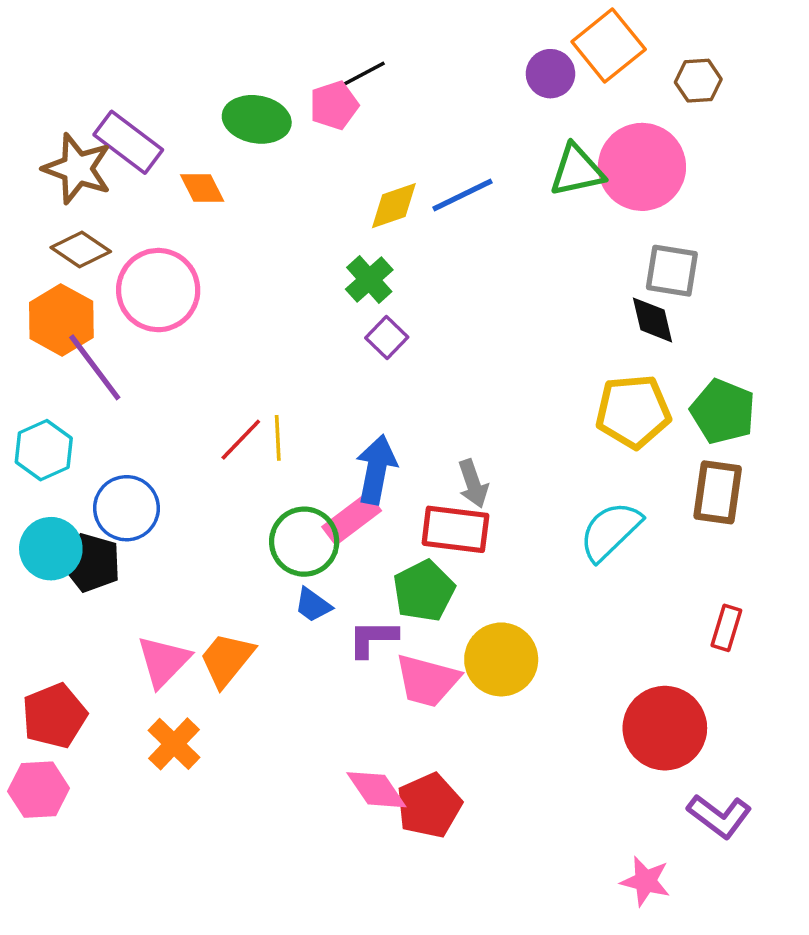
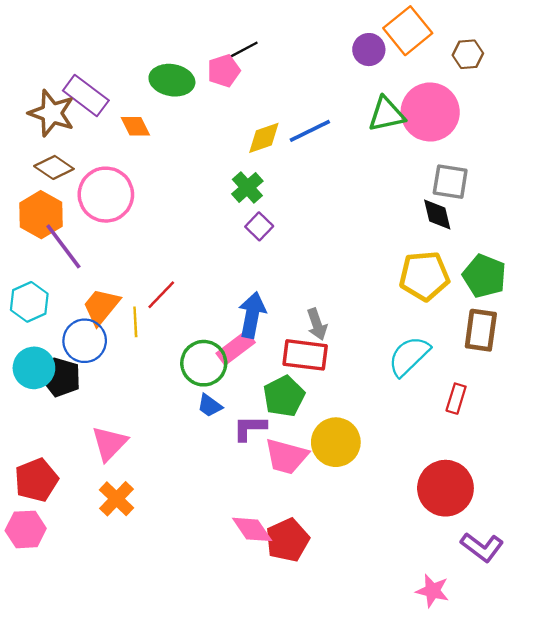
yellow line: (278, 438) -> (135, 322), moved
red rectangle: (726, 628) -> (456, 399), moved
orange trapezoid: (227, 659) -> (101, 307), moved

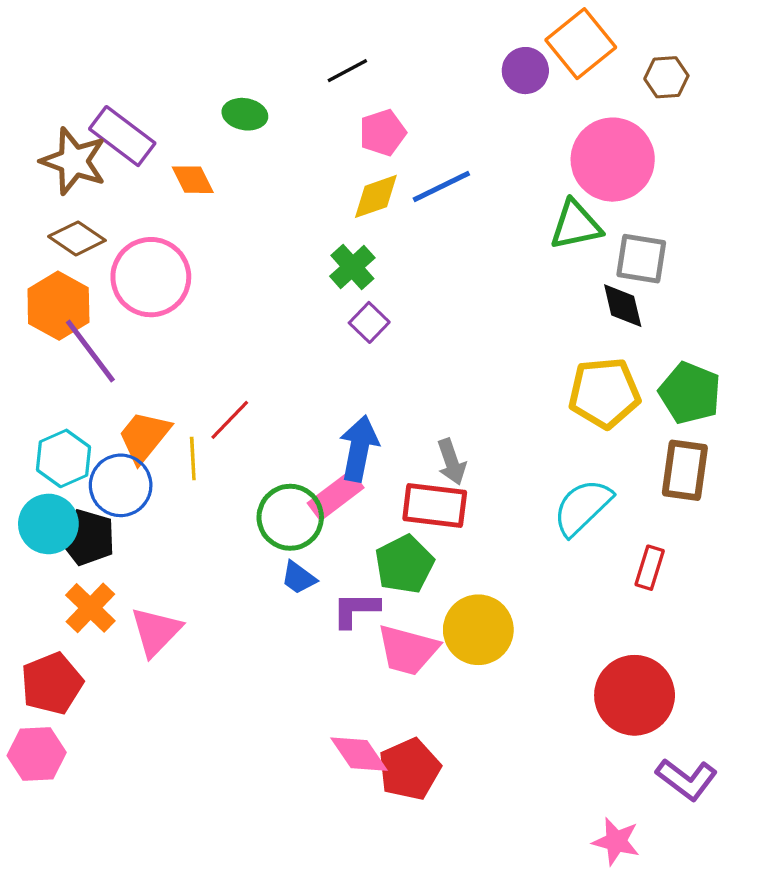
pink pentagon: (224, 71) -> (383, 133), moved
green ellipse: (172, 80) -> (245, 114), size x0.7
green triangle: (387, 114) -> (576, 225), moved
cyan hexagon: (29, 302) -> (64, 458), moved
orange cross: (116, 499) -> (90, 608), moved

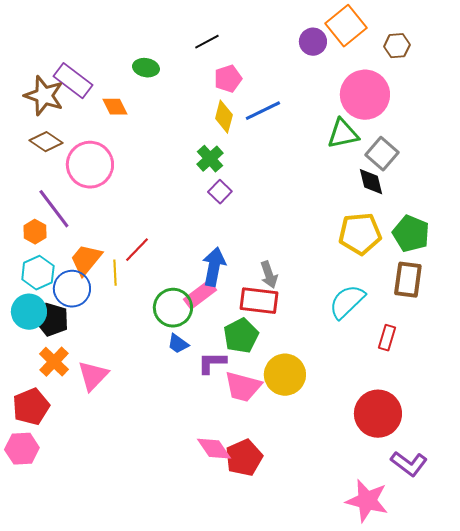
yellow diamond: (376, 196) -> (224, 117), turned -56
gray square: (641, 259) -> (382, 154), turned 32
orange hexagon: (58, 306) -> (35, 232), moved, size x0.6
pink star: (616, 841) -> (367, 501), size x1.5

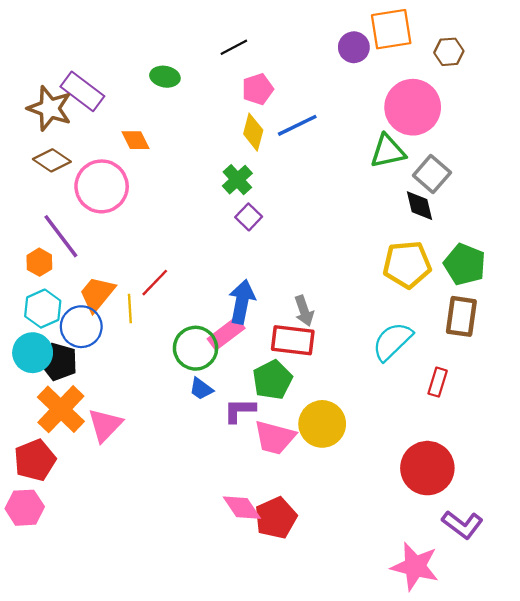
orange square: (346, 26) -> (391, 29), turned 30
orange diamond: (115, 107) -> (136, 140), moved
orange cross: (54, 362) -> (61, 409), size x1.4

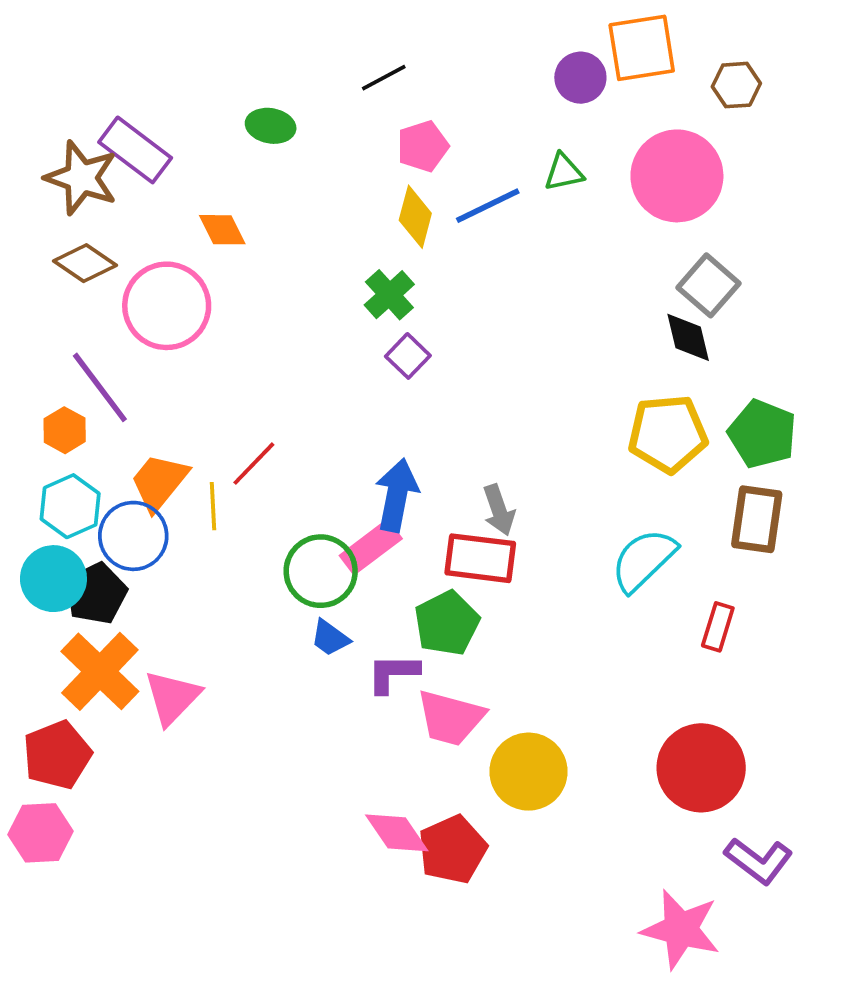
green triangle: (388, 151) -> (564, 172), moved, size x0.7
black pentagon: (59, 362) -> (96, 593), turned 30
yellow circle: (322, 424) -> (529, 772), moved

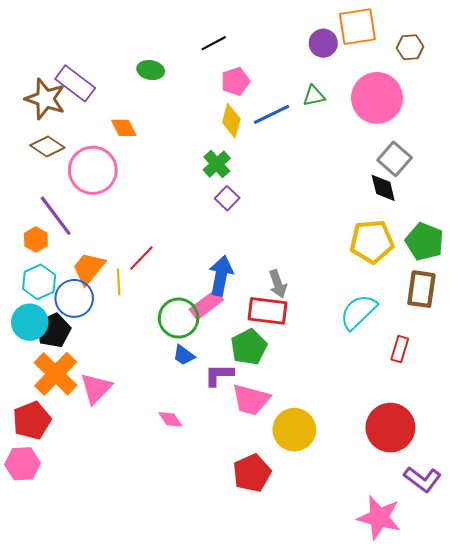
pink diamond: (397, 833) -> (170, 419), moved, size x0.7

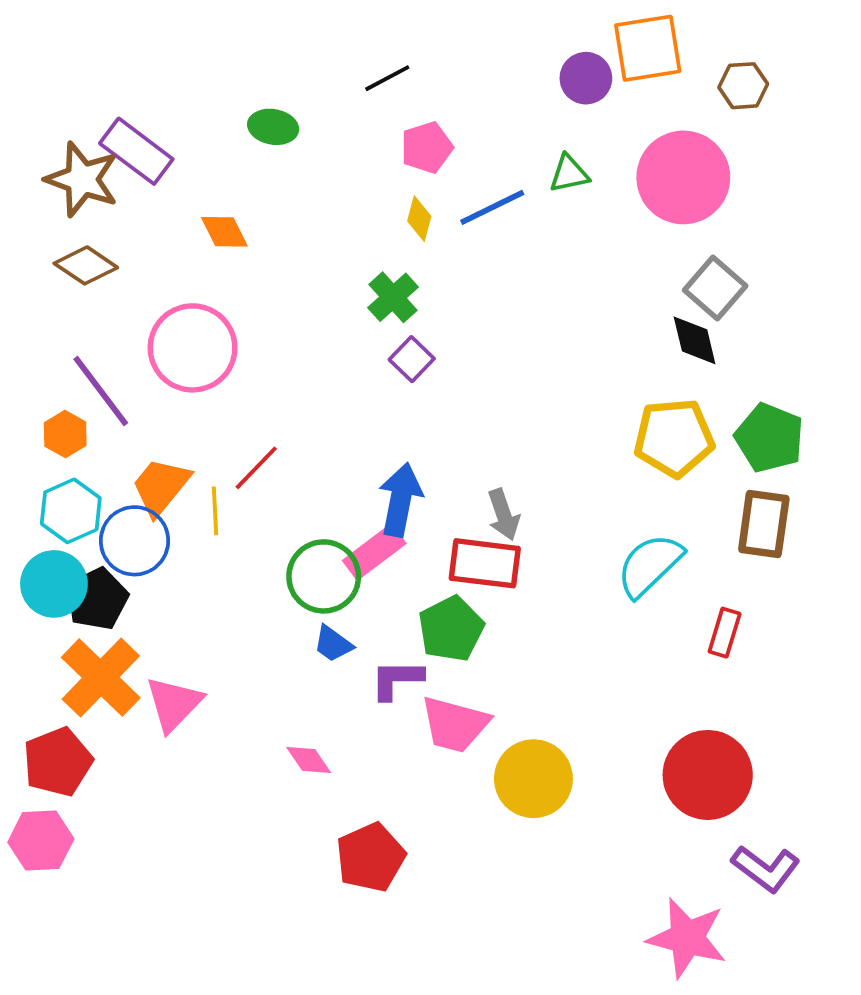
yellow diamond: (231, 121) -> (419, 219), size x0.7
pink circle: (93, 170) -> (193, 348), moved
red pentagon: (252, 473) -> (371, 857), moved

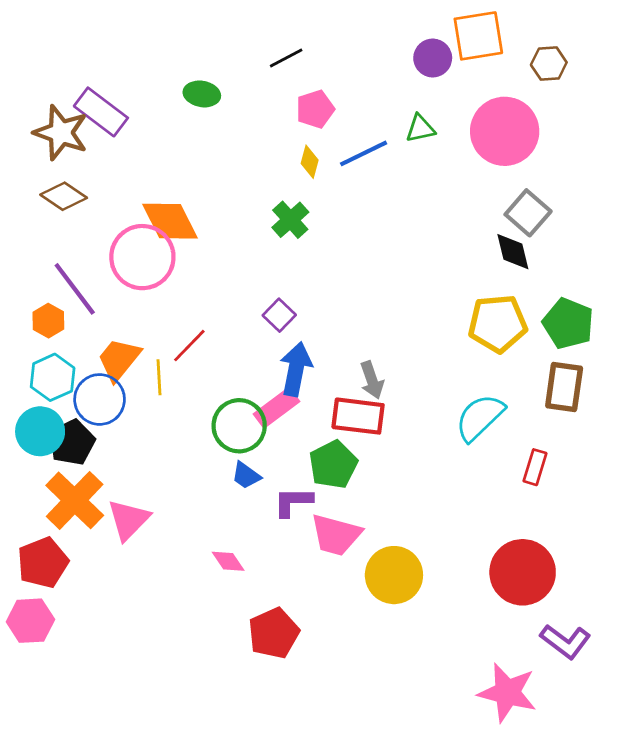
orange diamond: (224, 232) -> (170, 221), moved, size x1.6
purple square: (412, 359) -> (279, 315), moved

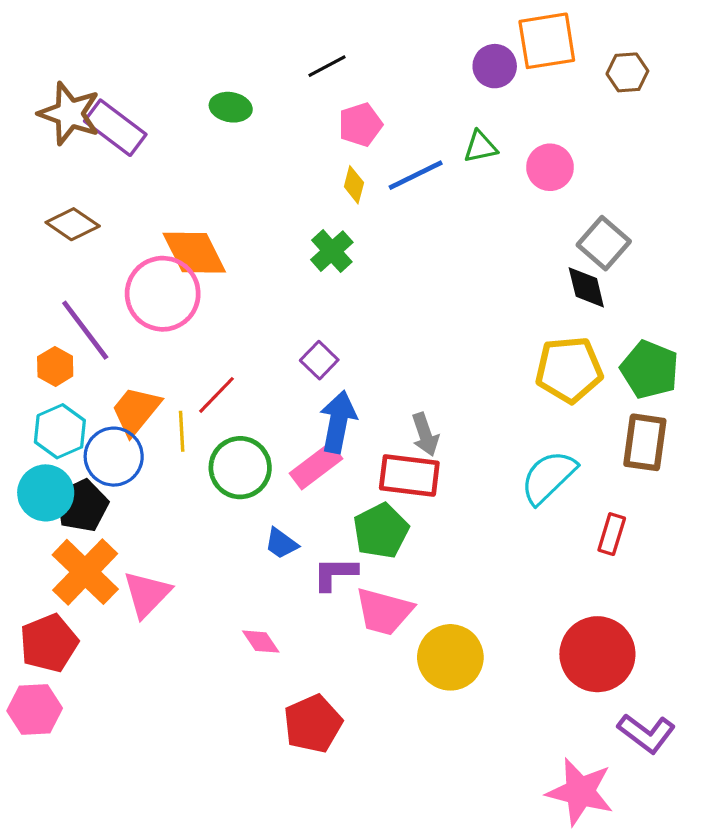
pink circle: (505, 131) -> (550, 167), moved, size x0.6
brown star: (61, 133) -> (69, 114), moved
green circle: (239, 426) -> (240, 468), moved

